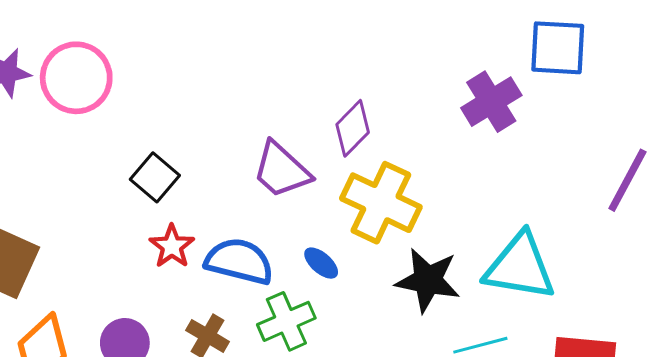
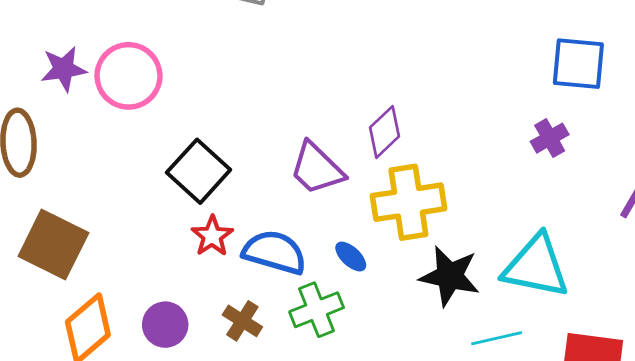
purple cross: (491, 102) -> (550, 138), moved, size x0.7
black square: (155, 177) -> (199, 171), size x1.4
yellow cross: (381, 203) -> (408, 202), turned -36

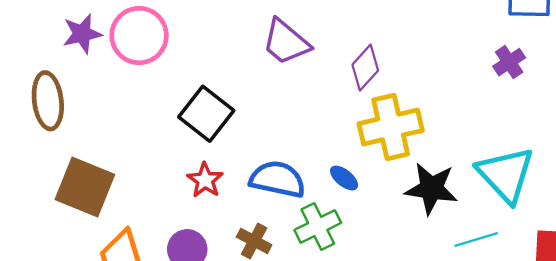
purple trapezoid: (317, 169) -> (286, 42), moved
red star: (212, 236) -> (205, 180), moved
cyan triangle: (536, 267) -> (506, 175), turned 40

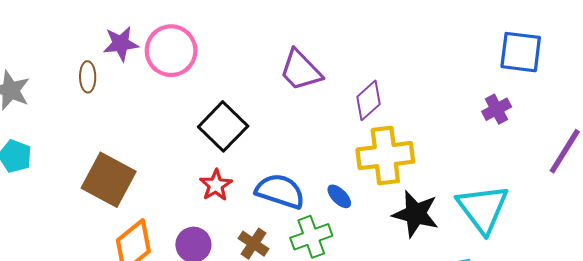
brown ellipse: (48, 101) -> (88, 77), moved, size x0.6

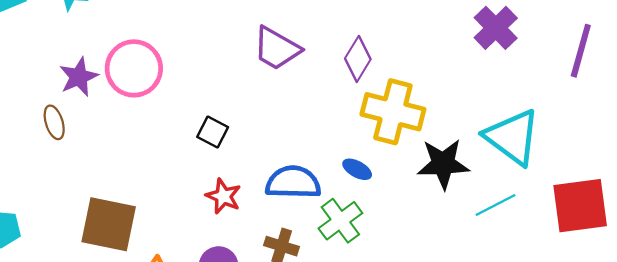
purple cross: (497, 109) -> (496, 28), size x1.4
black square: (223, 126) -> (213, 132), size x0.6
yellow cross: (385, 156) -> (393, 112), turned 38

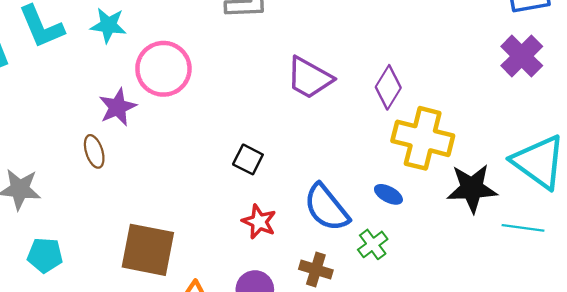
pink circle: (134, 68) -> (163, 69), moved
blue semicircle: (293, 182) -> (327, 208), turned -130
cyan line: (496, 205) -> (523, 228), turned 36
green cross: (340, 221) -> (373, 244), size x0.7

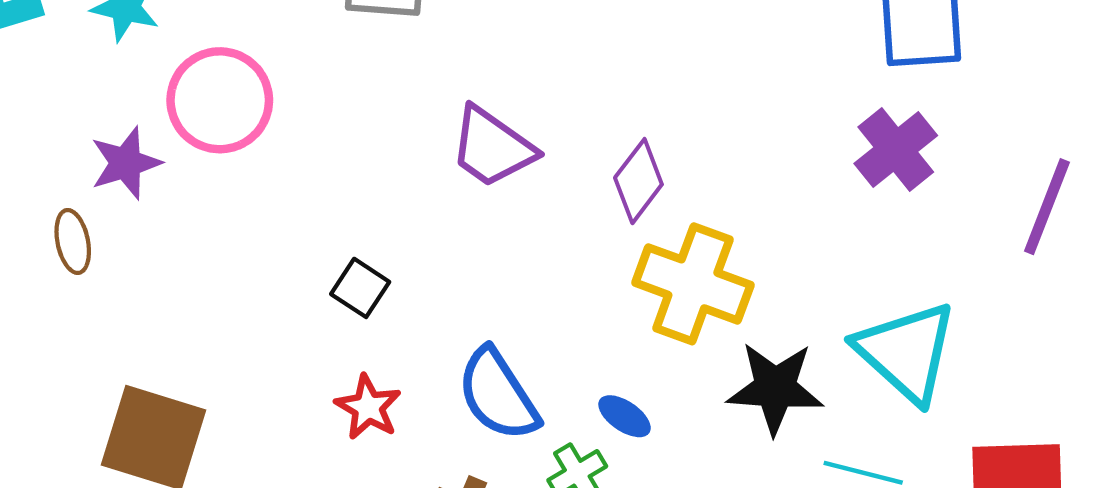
blue ellipse: (388, 194) -> (625, 416), moved

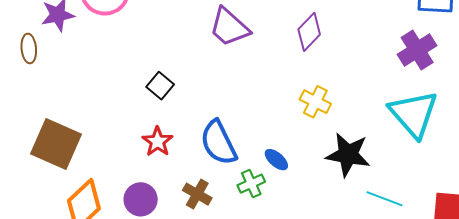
purple diamond: (638, 181) -> (309, 32), moved
yellow cross: (693, 284) -> (315, 102), size x0.6
cyan triangle: (906, 352) -> (414, 114), moved

